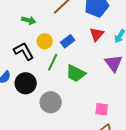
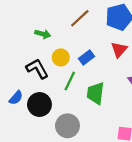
green trapezoid: (76, 73) -> (95, 93), turned 70

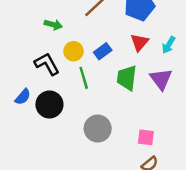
green line: (70, 81) -> (84, 78), turned -42
green trapezoid: (95, 93) -> (127, 78), moved
gray circle: (67, 126) -> (98, 129), moved

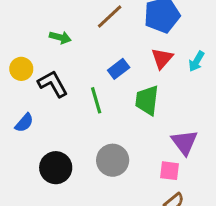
yellow circle: (74, 51) -> (21, 69), moved
purple triangle: (161, 79) -> (184, 142), moved
black circle: (49, 104) -> (56, 168), moved

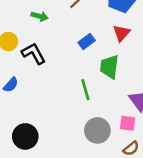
green line: (96, 100) -> (85, 90), moved
gray circle: (113, 160) -> (97, 130), moved
black circle: (56, 168) -> (25, 136), moved

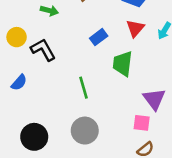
green line: (85, 90) -> (83, 88), moved
gray circle: (97, 130) -> (85, 131), moved

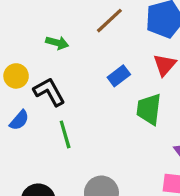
blue semicircle: (19, 83) -> (19, 120), moved
green line: (83, 88) -> (65, 134), moved

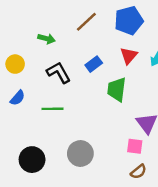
black L-shape: (49, 92) -> (59, 73), moved
green line: (65, 134) -> (53, 109), turned -75

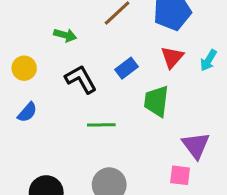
green line: (53, 109) -> (101, 125), moved

